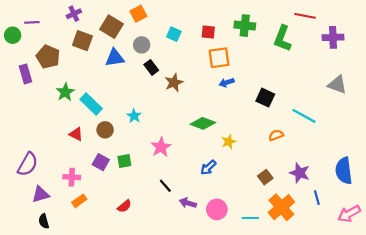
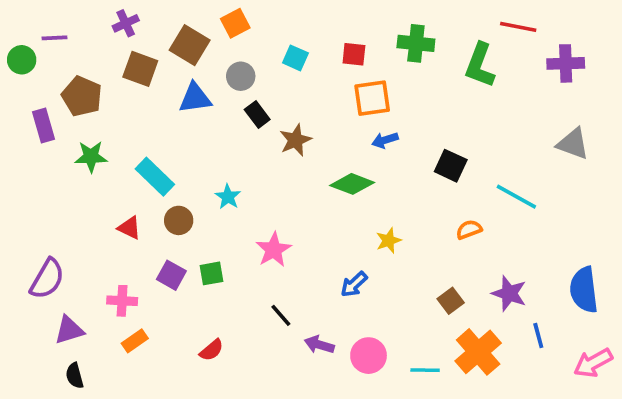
green star: (65, 92) -> (91, 157), moved, turned 30
green diamond: (203, 123) -> (352, 184), moved

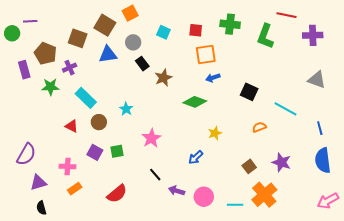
purple cross: (126, 23) -> (70, 68), moved
blue line: (538, 335) -> (320, 128), moved
red semicircle: (211, 350) -> (117, 194), size x1.5

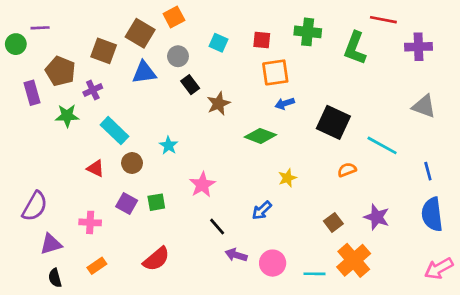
black square: (249, 92) -> (333, 122), size x1.4
black line: (155, 175) -> (217, 227), moved
orange rectangle: (75, 189) -> (97, 266), moved

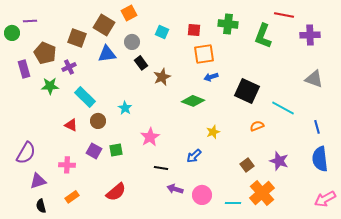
black line: (217, 227) -> (161, 168), turned -40

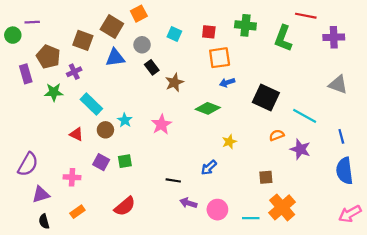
cyan star: (125, 108) -> (125, 120), moved
pink star: (150, 137) -> (161, 124), moved
purple star: (279, 161) -> (300, 149), moved
brown square: (247, 165) -> (266, 177), turned 32

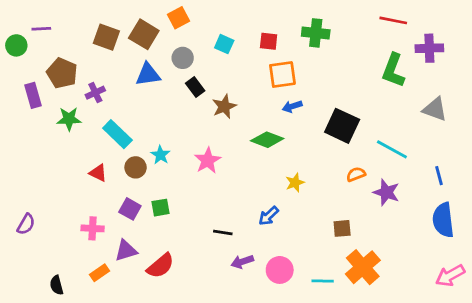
green L-shape: (283, 38) -> (393, 70), moved
brown square: (83, 40) -> (106, 37), moved
purple semicircle: (28, 164) -> (26, 224), moved, size x0.7
purple triangle: (41, 194) -> (126, 251), moved
purple arrow: (188, 203) -> (242, 262), turned -35

